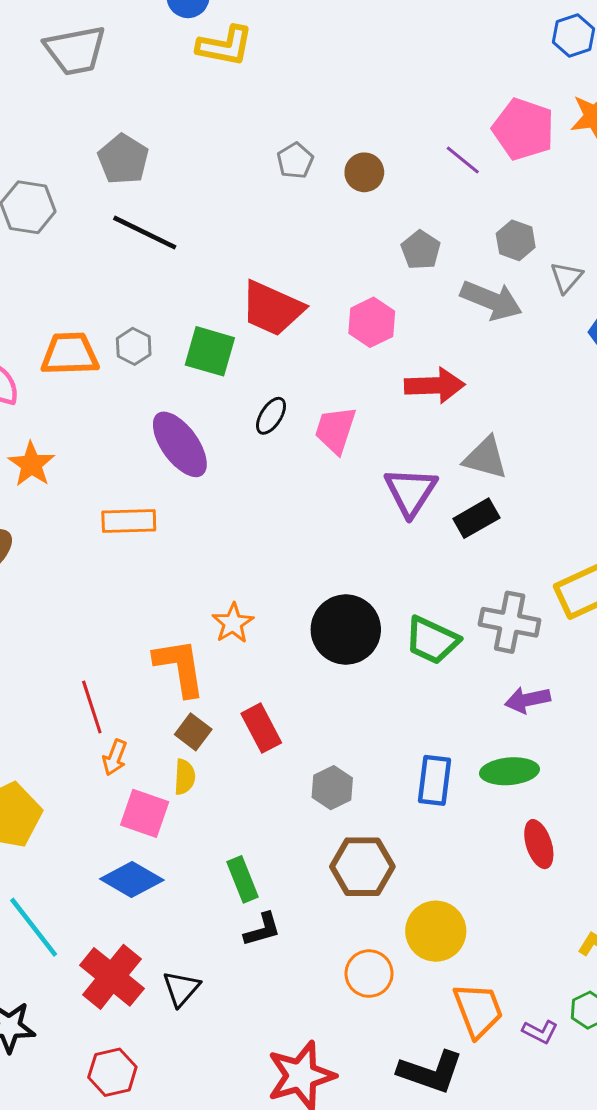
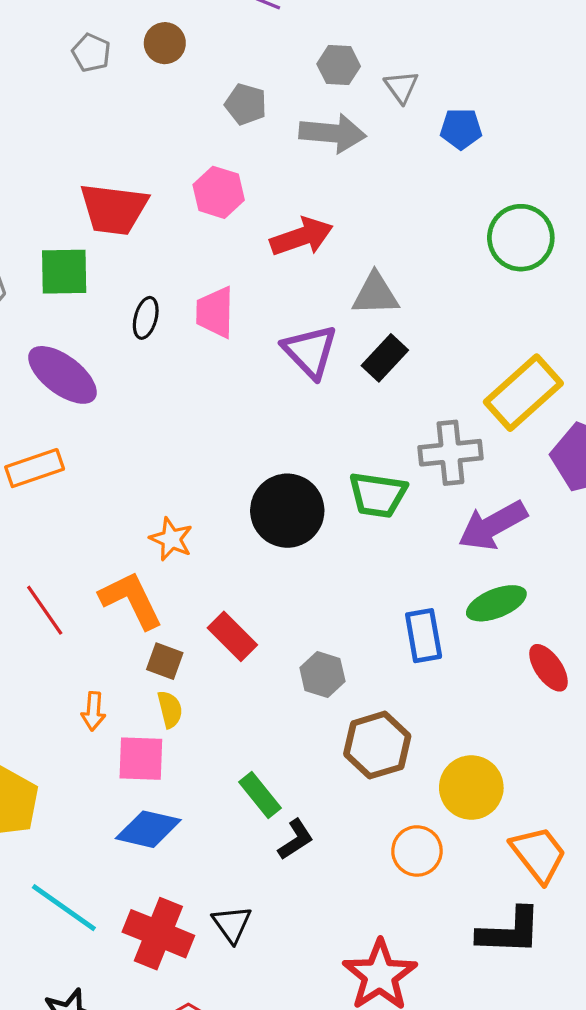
purple arrow: (528, 700) -> (493, 525), size x1.5
red line: (92, 707) -> (45, 610), moved

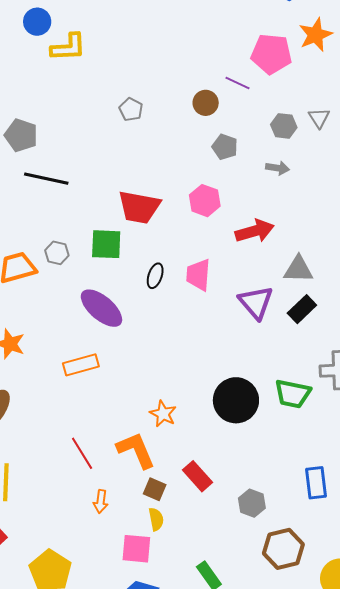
brown circle: (165, 43) -> (206, 103), moved
gray triangle: (401, 87) -> (319, 118), moved
gray arrow: (333, 133) -> (278, 168), size x0.6
orange arrow: (93, 711) -> (101, 502), moved

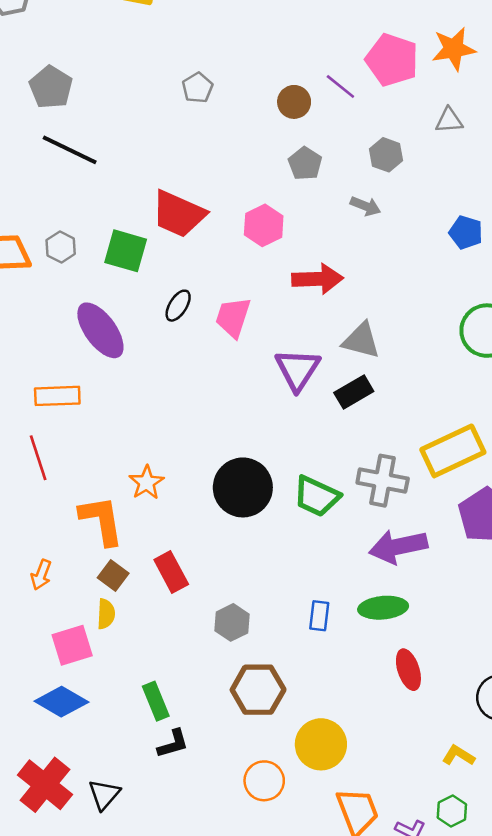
gray triangle: (319, 118) -> (449, 120), moved, turned 45
red line: (82, 453) -> (38, 458), moved
blue rectangle: (316, 483) -> (319, 616), size x0.7
pink square: (136, 549) -> (72, 645), turned -36

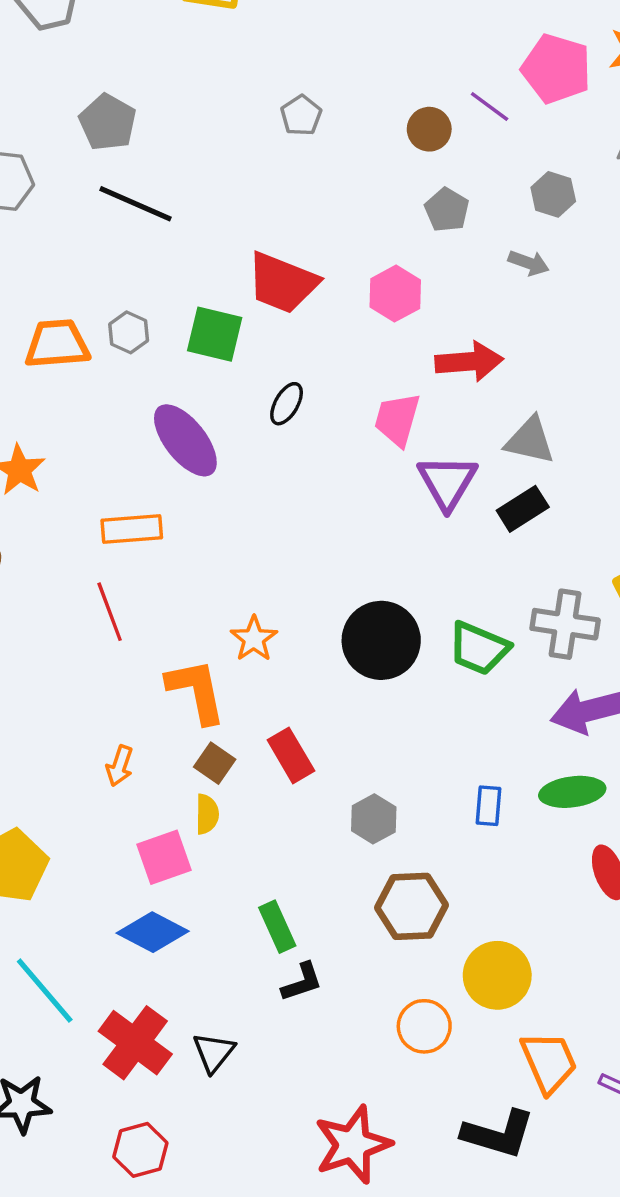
pink trapezoid: (233, 317) -> (397, 419), moved

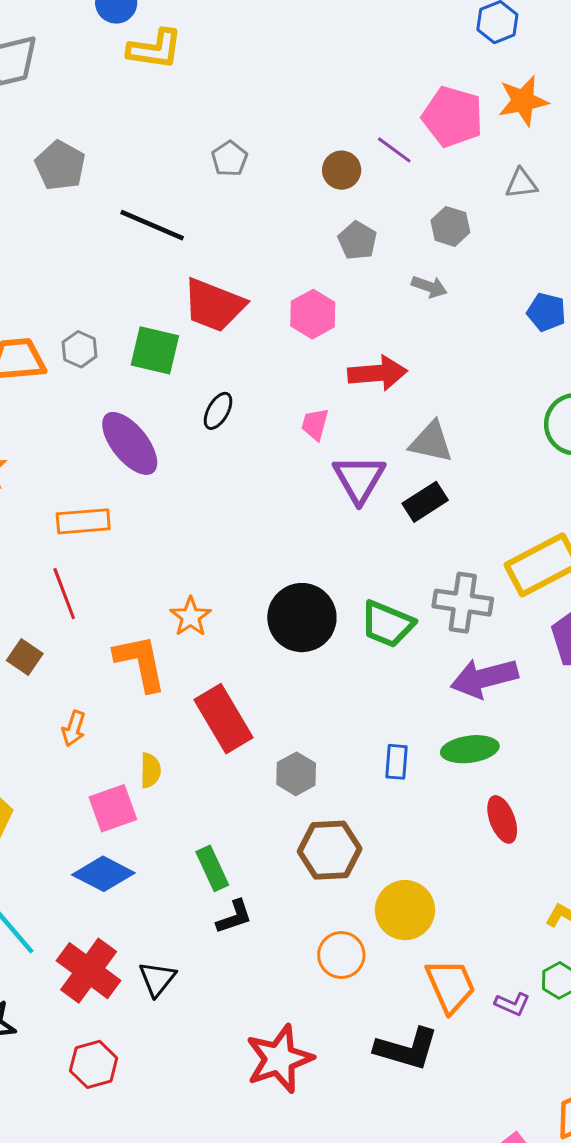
black line: (136, 204) -> (152, 225), moved
pink trapezoid: (397, 419) -> (315, 424), size x0.7
red rectangle: (291, 755) -> (224, 719), size x1.4
brown square: (215, 763) -> (25, 657), moved

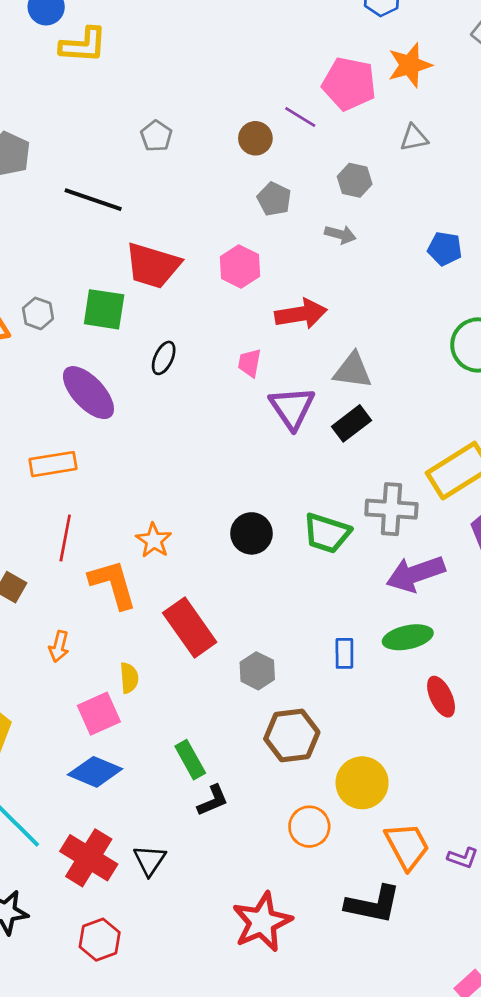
red line: (64, 594) -> (65, 538), moved, turned 36
black circle: (302, 618) -> (251, 533), size x0.7

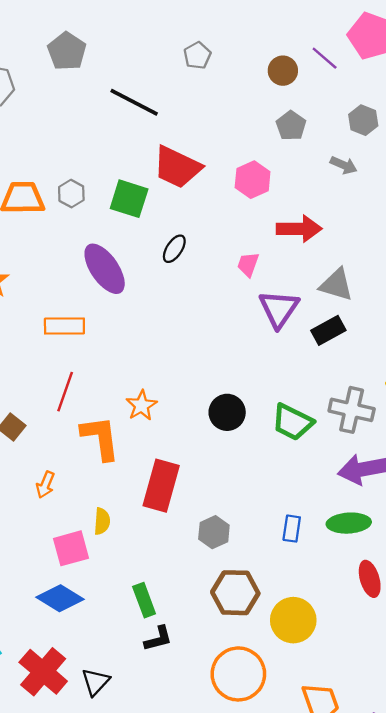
red rectangle: (190, 627) -> (161, 486), turned 42
yellow circle: (362, 783) -> (293, 620), moved
orange circle: (309, 827) -> (238, 674), size x1.5

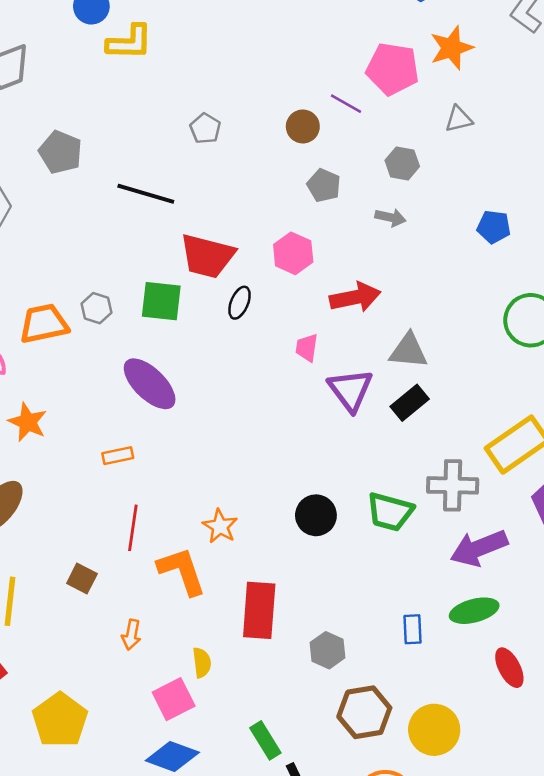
black ellipse: (174, 249) -> (239, 303), moved
orange rectangle: (64, 326) -> (118, 456), size x0.7

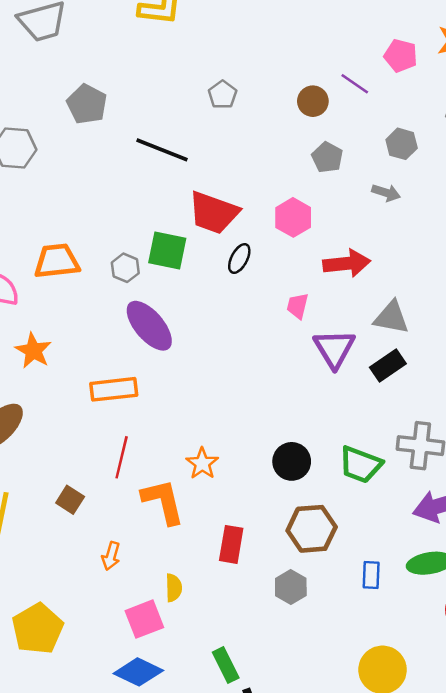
pink pentagon: (393, 69) -> (401, 56), size x0.7
gray hexagon: (96, 308) -> (125, 268), moved
orange rectangle: (118, 456) -> (114, 389), size x1.6
red rectangle: (259, 610) -> (231, 544), size x0.7
brown hexagon: (364, 712) -> (312, 529), moved

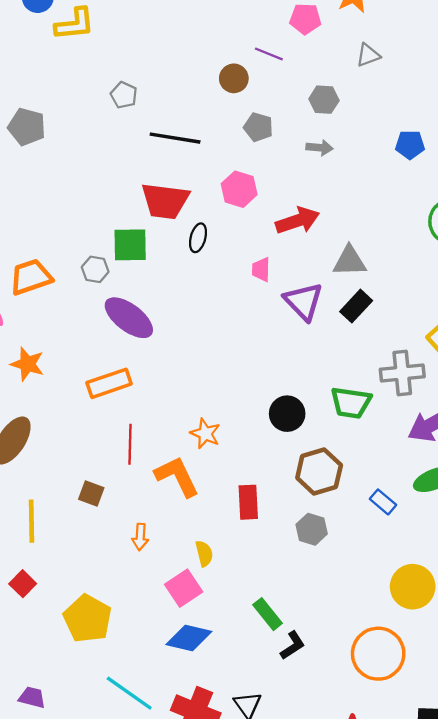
gray pentagon: (223, 95) -> (124, 95), moved
black line: (162, 150) -> (175, 138), moved
blue rectangle: (371, 575) -> (383, 502), turned -40

